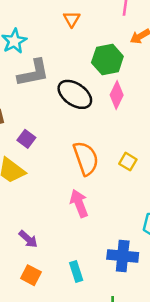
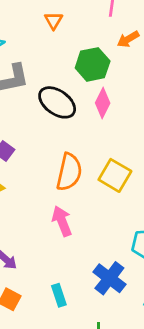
orange semicircle: (86, 158) -> (69, 172), turned 32
yellow square: (128, 162) -> (115, 175), size x1.6
blue cross: (123, 256) -> (109, 278), turned 32

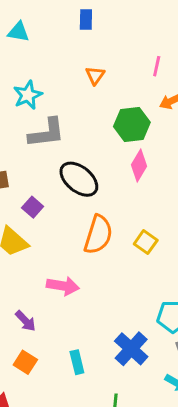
black ellipse: (57, 102) -> (79, 179), moved
yellow square: (115, 175) -> (146, 242), size x0.7
pink arrow: (62, 221) -> (63, 286), moved, turned 116

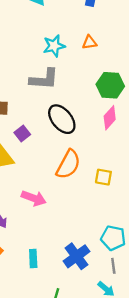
orange triangle: (95, 75) -> (89, 42), turned 35
cyan star: (28, 95) -> (54, 46), moved
yellow square: (146, 242) -> (103, 177), turned -36

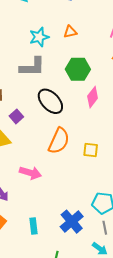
green hexagon: (110, 85) -> (78, 69), moved

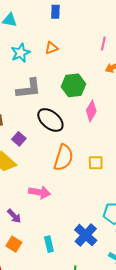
orange triangle: (70, 32) -> (51, 48), moved
cyan star: (39, 37) -> (21, 53), moved

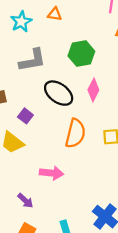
orange triangle: (51, 48) -> (55, 14), turned 32
pink diamond: (91, 111) -> (93, 90), moved

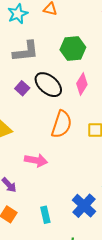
purple square: (25, 116) -> (22, 88), moved

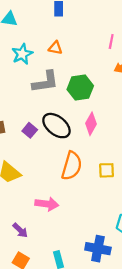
gray L-shape: (26, 51) -> (45, 82), moved
blue cross: (84, 206) -> (98, 249), turned -30

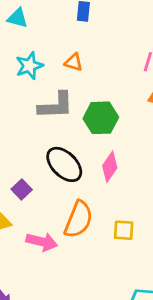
purple square: (30, 130) -> (22, 189), moved
pink arrow: (47, 204) -> (42, 242), moved

